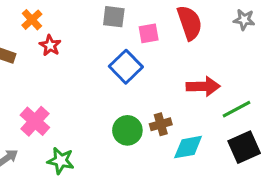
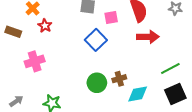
red arrow: (203, 86) -> (148, 37), moved
pink cross: (35, 121) -> (35, 61), moved, turned 30

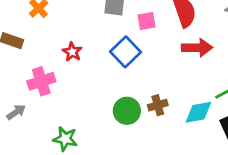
red star: (45, 26) -> (72, 52), moved
cyan diamond: (138, 94) -> (198, 112), moved
gray arrow: (16, 101) -> (16, 112), moved

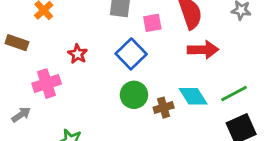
green circle: (127, 111) -> (134, 95), moved
cyan diamond: (198, 112) -> (193, 96), moved, turned 68

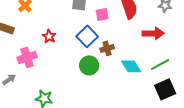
red arrow: (203, 50) -> (153, 33), moved
brown cross: (164, 108) -> (107, 48), moved

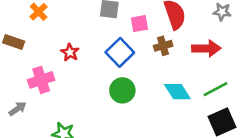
brown cross: (107, 48) -> (163, 46), moved

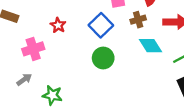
cyan diamond: (177, 92) -> (151, 46), moved
gray arrow: (18, 109) -> (24, 79), moved

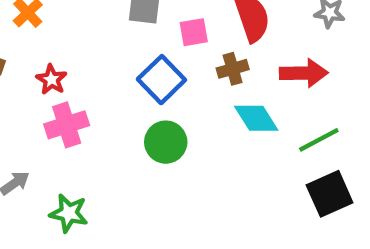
red star: (58, 25) -> (51, 80), moved
pink cross: (33, 49) -> (67, 125), moved

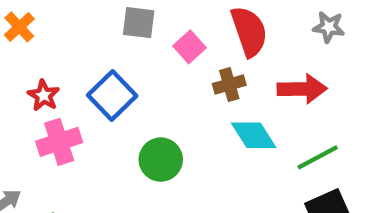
pink square: (194, 32) -> (189, 47), turned -32
blue square: (161, 80) -> (112, 95), moved

